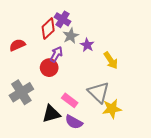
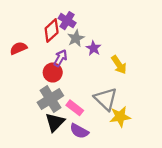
gray cross: (21, 92) -> (50, 99), moved
black triangle: (51, 114) -> (55, 122), turned -30

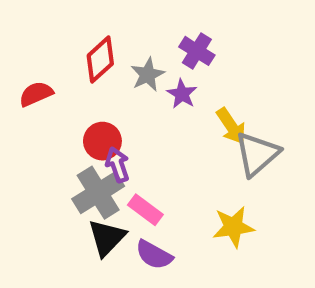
purple cross: (67, 21) -> (197, 51), moved
purple arrow: (60, 58) -> (117, 165), moved, turned -49
gray triangle: (106, 99) -> (257, 154), moved, turned 35

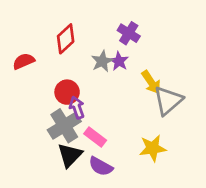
gray star: (148, 75) -> (102, 61), moved

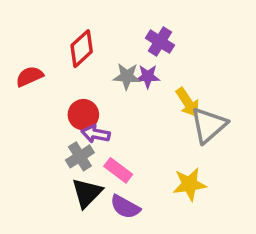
gray star: (102, 61) -> (127, 76), turned 30
purple star: (119, 61) -> (148, 76), turned -30
purple arrow: (77, 108) -> (96, 134), turned -60
gray cross: (64, 126) -> (80, 156), size x0.7

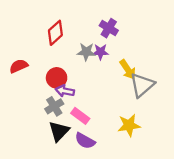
red semicircle: (29, 76) -> (19, 66), moved

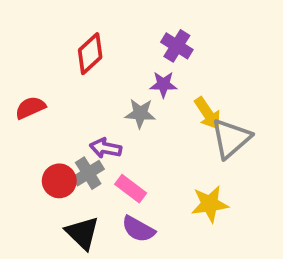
gray star: (86, 52) -> (140, 113), moved
red circle: (57, 78) -> (59, 181), moved
black triangle: (59, 131) -> (82, 233), moved, turned -30

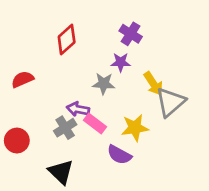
red circle: (59, 181) -> (17, 141), moved
pink rectangle: (131, 189) -> (95, 123), moved
yellow star: (210, 204) -> (135, 128), moved
purple semicircle: (138, 229) -> (119, 155), moved

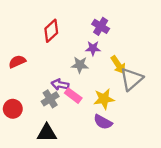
purple semicircle: (119, 155) -> (103, 122), moved
black triangle: (61, 172) -> (47, 133), turned -45

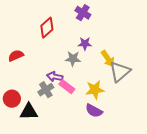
purple cross: (101, 26) -> (83, 13), moved
black triangle: (47, 133) -> (29, 112), moved

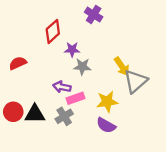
purple star: (85, 44) -> (72, 50), moved
pink rectangle: (67, 87) -> (75, 98), turned -56
gray cross: (46, 90) -> (64, 116), moved
black triangle: (29, 112) -> (35, 114), moved

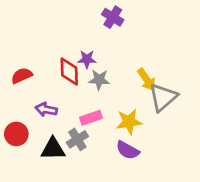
red diamond: (53, 31) -> (69, 72), moved, turned -50
purple arrow: (62, 87) -> (46, 110), moved
black triangle: (35, 114) -> (53, 149), moved

